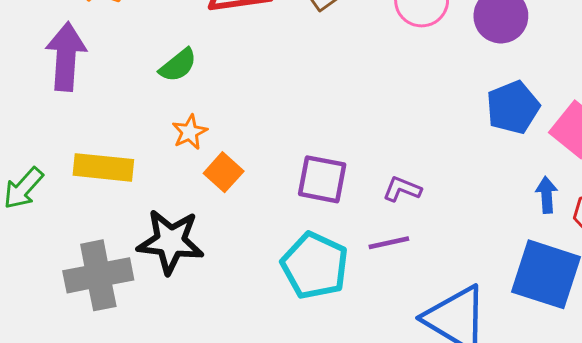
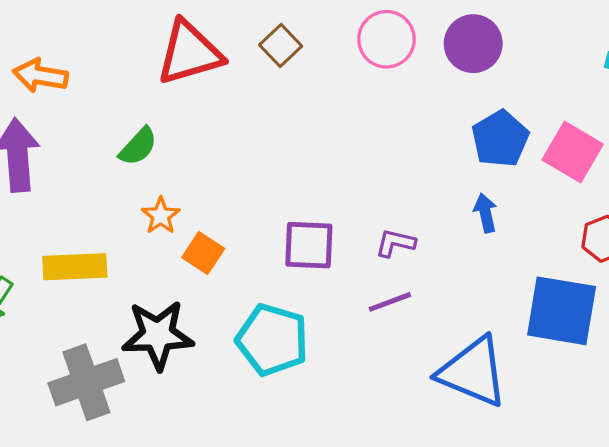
blue arrow: (547, 195) -> (485, 213), moved
cyan pentagon: (315, 266) -> (272, 340), moved

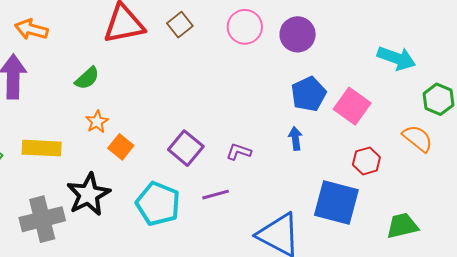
purple square: (309, 245) -> (186, 148), turned 32
purple line: (390, 302) -> (216, 195), moved
black star: (158, 335) -> (88, 194), turned -30

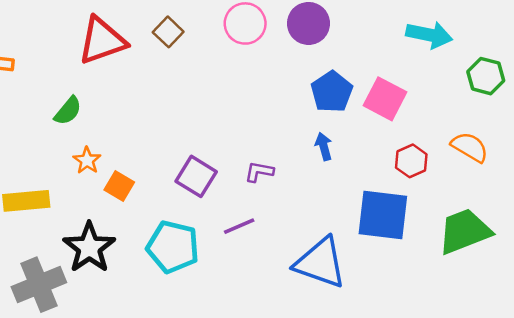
orange semicircle: (418, 138) -> (470, 147), moved
green trapezoid: (402, 226) -> (465, 231), size x1.4

